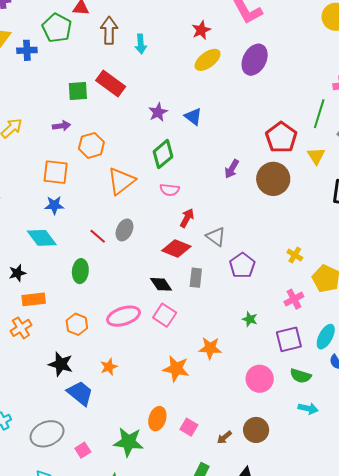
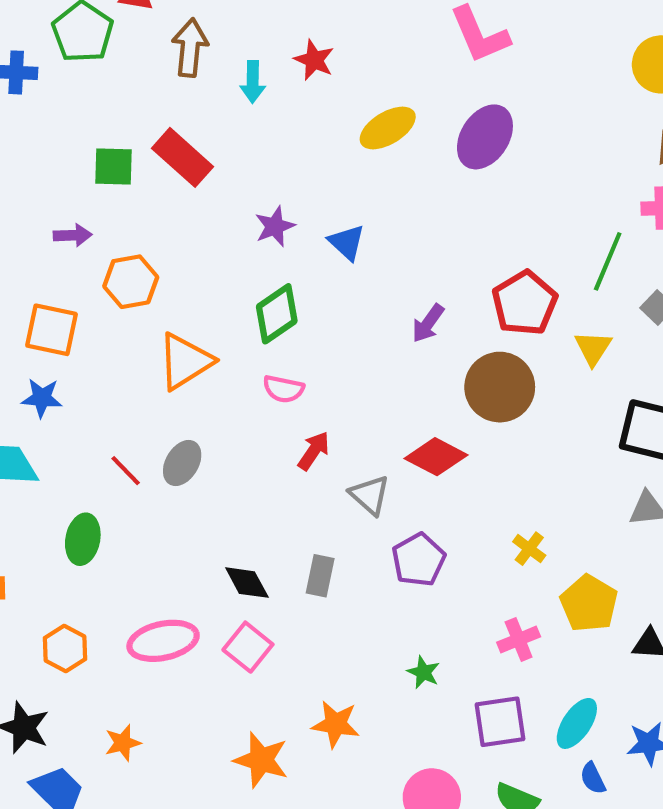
red star: (201, 30) -> (314, 60), moved, turned -30
purple arrow: (232, 169) -> (428, 323), moved
red diamond: (176, 249) -> (436, 457), moved

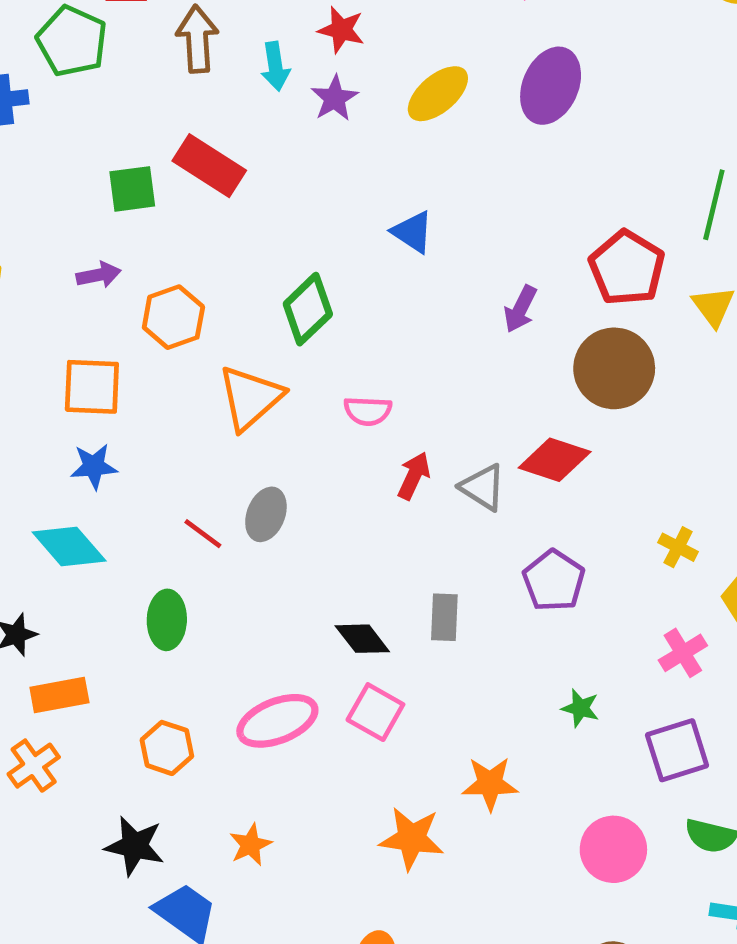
purple star: (275, 226) -> (335, 98), moved
green diamond: (277, 314) -> (308, 309), moved
gray triangle: (370, 495) -> (483, 487), moved

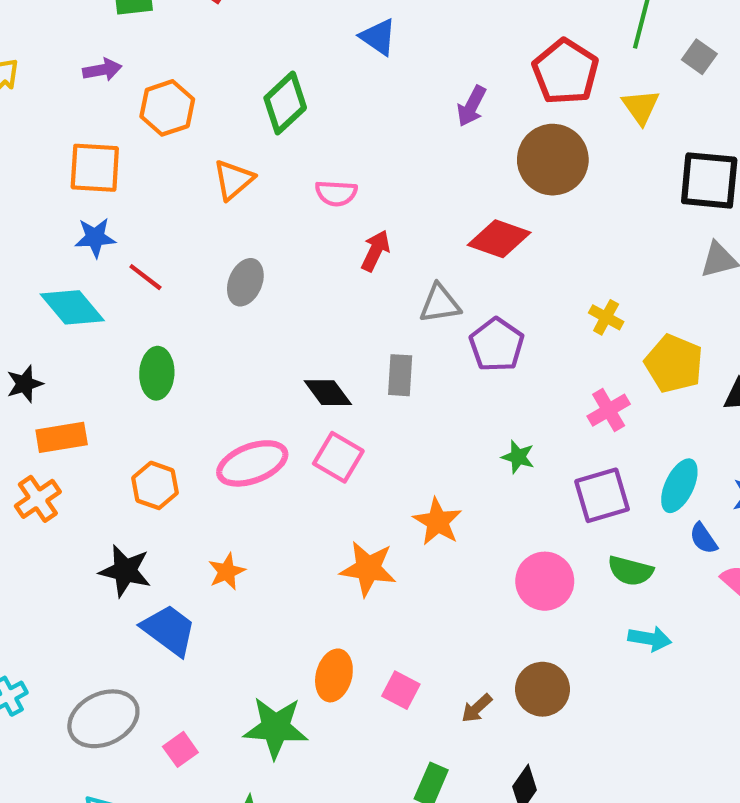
orange triangle: (250, 398) -> (233, 180), size x0.7
gray triangle: (483, 487) -> (440, 304), moved, turned -42
red line: (203, 534) -> (145, 277), moved
orange star: (490, 784) -> (438, 522), turned 30

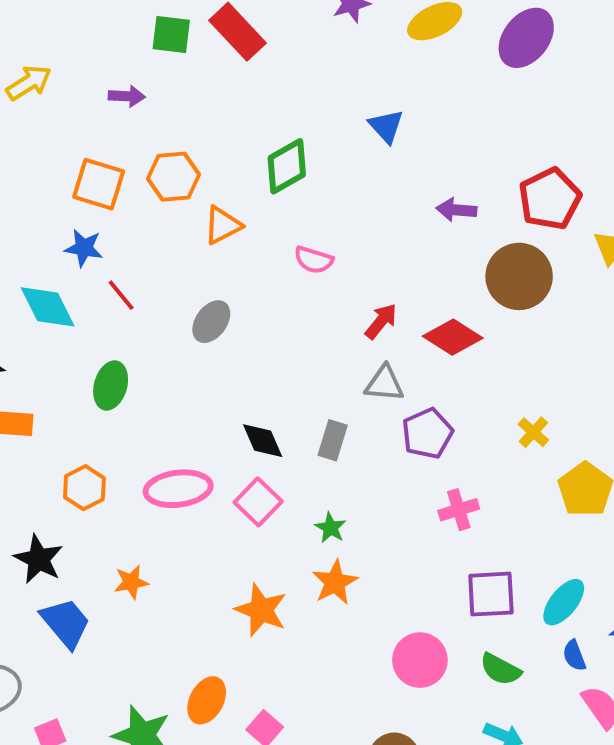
purple arrow: (472, 106) -> (456, 210), turned 54
orange hexagon: (167, 108) -> (174, 177), moved
red arrow: (376, 251) -> (381, 321), moved
pink cross: (609, 410) -> (459, 510), moved
green star: (518, 457) -> (330, 528), moved

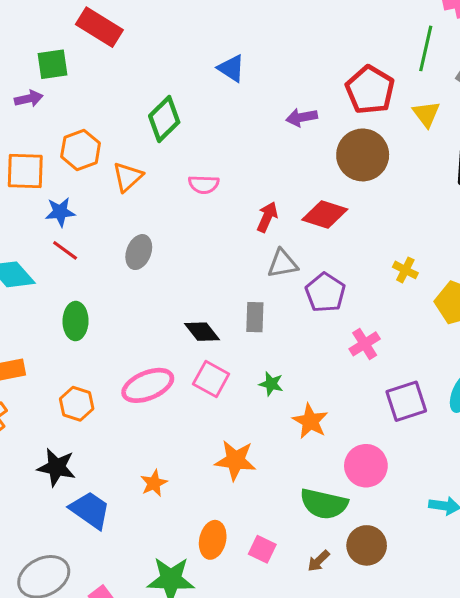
green square: (171, 35) -> (52, 64), moved
blue star: (84, 248) -> (60, 212), moved
orange star: (131, 582) -> (154, 483), moved
orange star: (335, 582) -> (310, 421), moved
green semicircle: (501, 669) -> (324, 504), moved, size x1.4

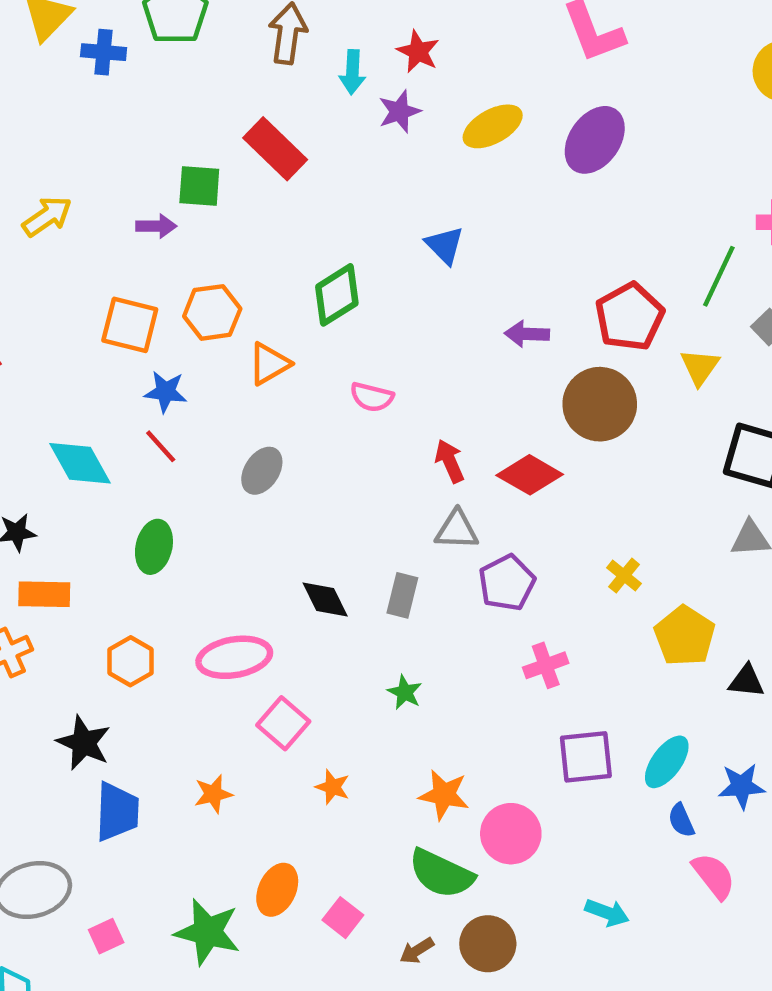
red arrow: (267, 217) -> (450, 461), turned -60
pink square: (211, 379) -> (283, 723), moved
orange star: (310, 421) -> (444, 795), moved, turned -30
orange star: (235, 460) -> (333, 787), size x0.6
blue trapezoid: (90, 510) -> (117, 812), turned 45

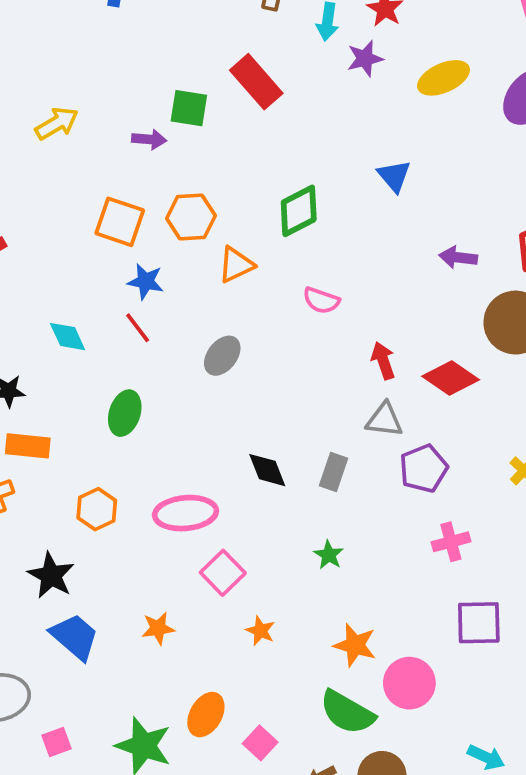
cyan diamond: (80, 463) -> (68, 337), size x0.7
blue trapezoid: (117, 812) -> (75, 637), turned -56

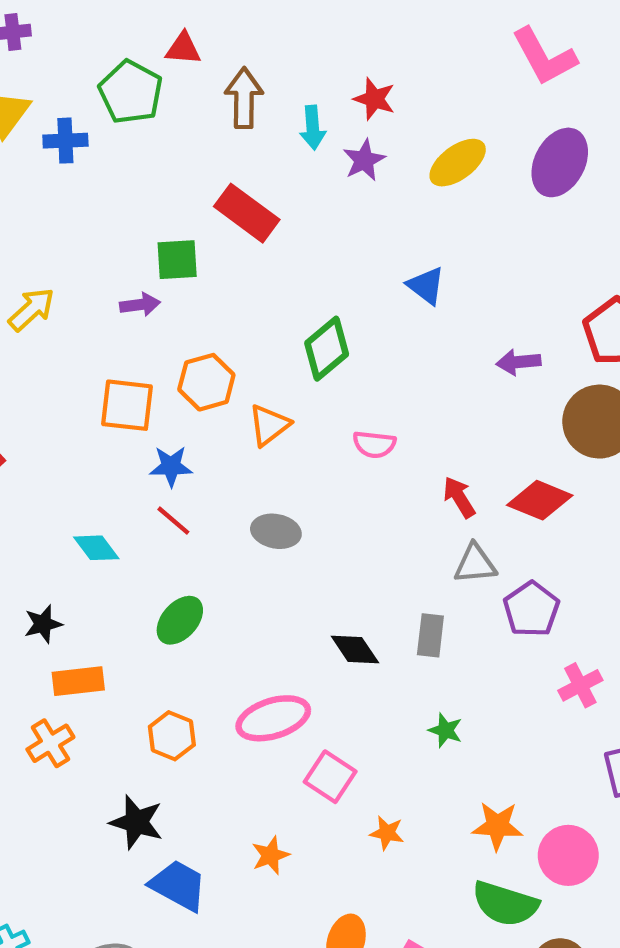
gray ellipse: (222, 356) -> (276, 531), turned 75
green ellipse: (125, 413) -> (180, 620), turned 36

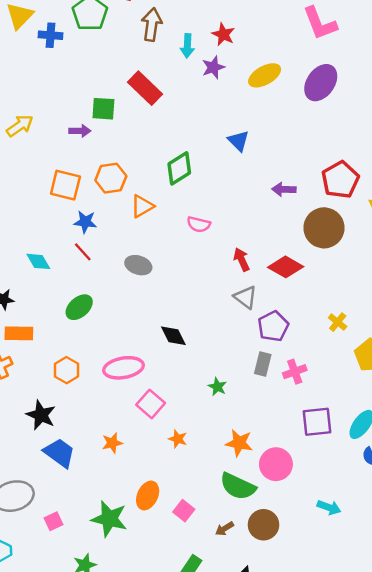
gray triangle: (475, 564) -> (246, 297), turned 35
gray rectangle: (430, 635) -> (263, 364), moved

